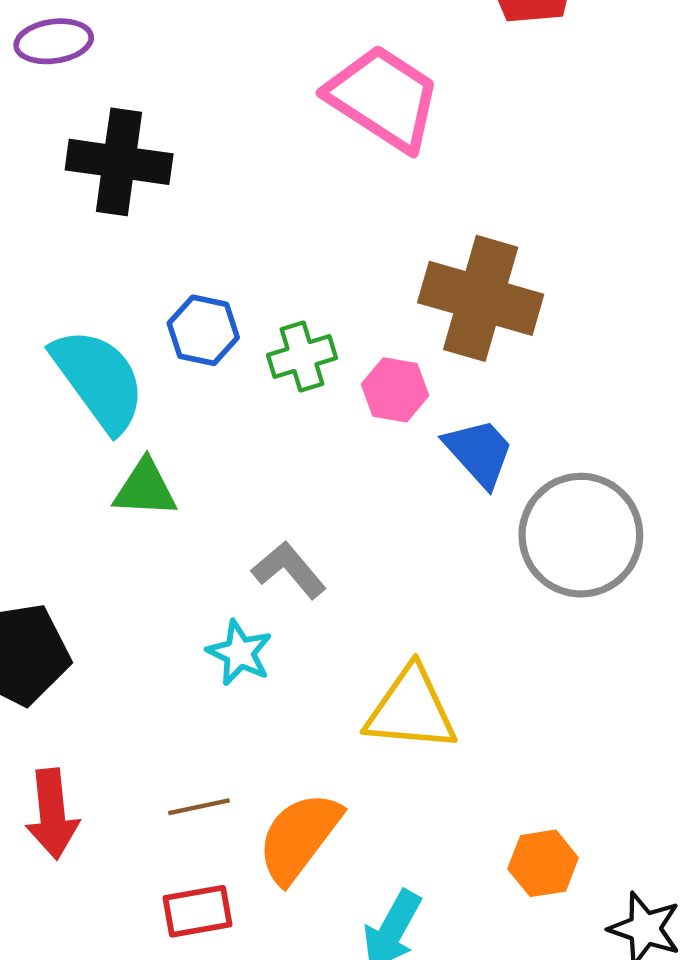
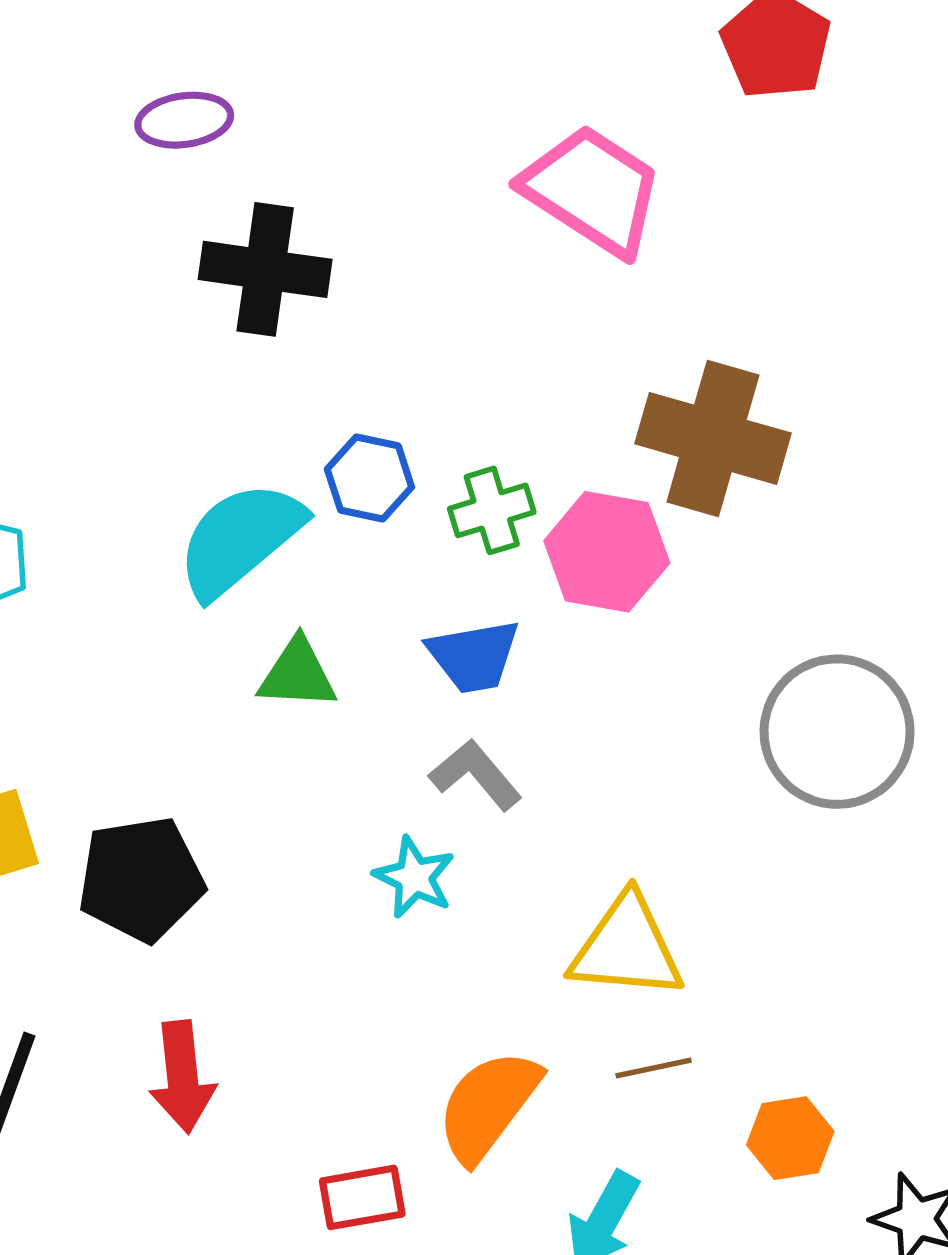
cyan semicircle: (99, 380) -> (240, 539), turned -94
pink hexagon: (395, 390) -> (607, 552), size x1.5
blue trapezoid: (479, 452) -> (474, 656), moved, turned 122
brown line: (199, 807) -> (654, 1068), moved

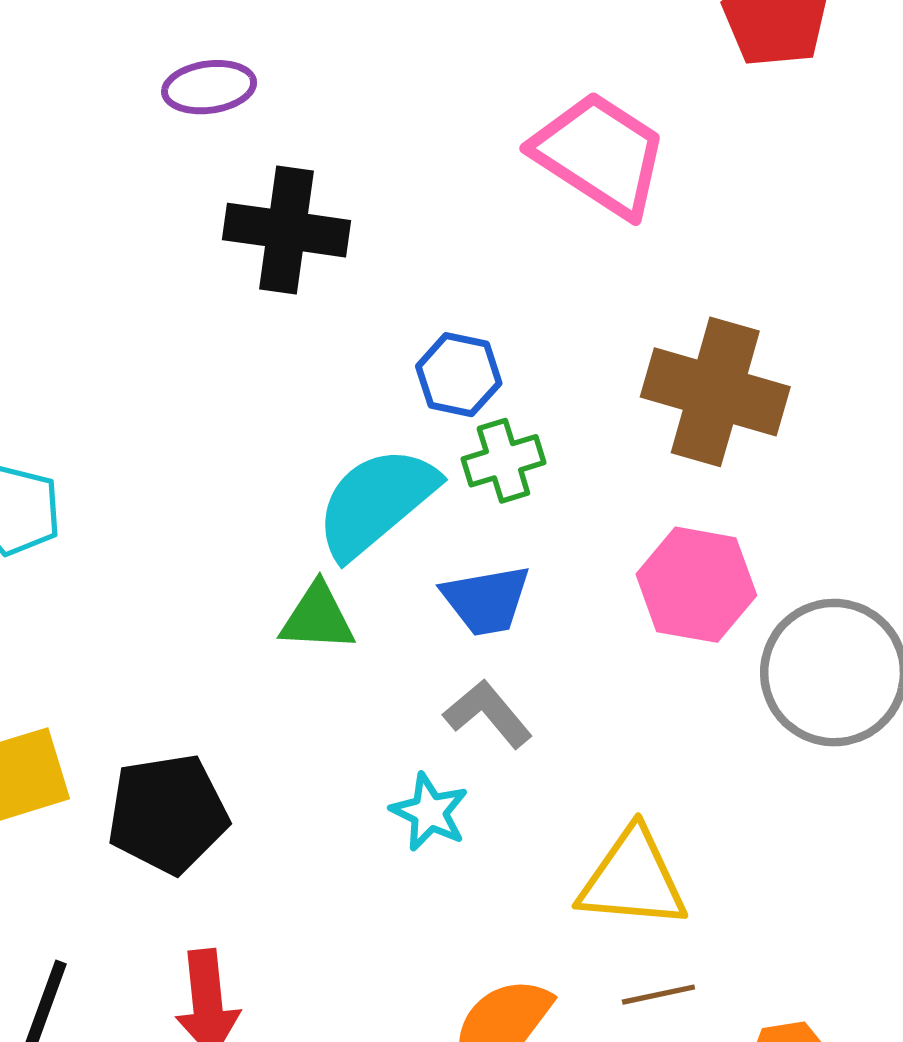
blue hexagon: (369, 478) -> (459, 375), moved
cyan semicircle: (240, 539) -> (376, 502), moved
pink hexagon: (607, 552) -> (696, 585), moved

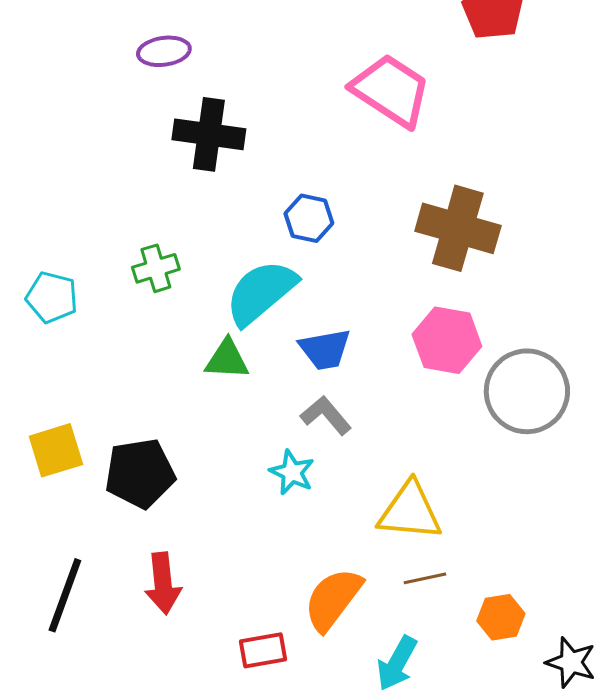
green cross: (503, 461) -> (156, 268), moved

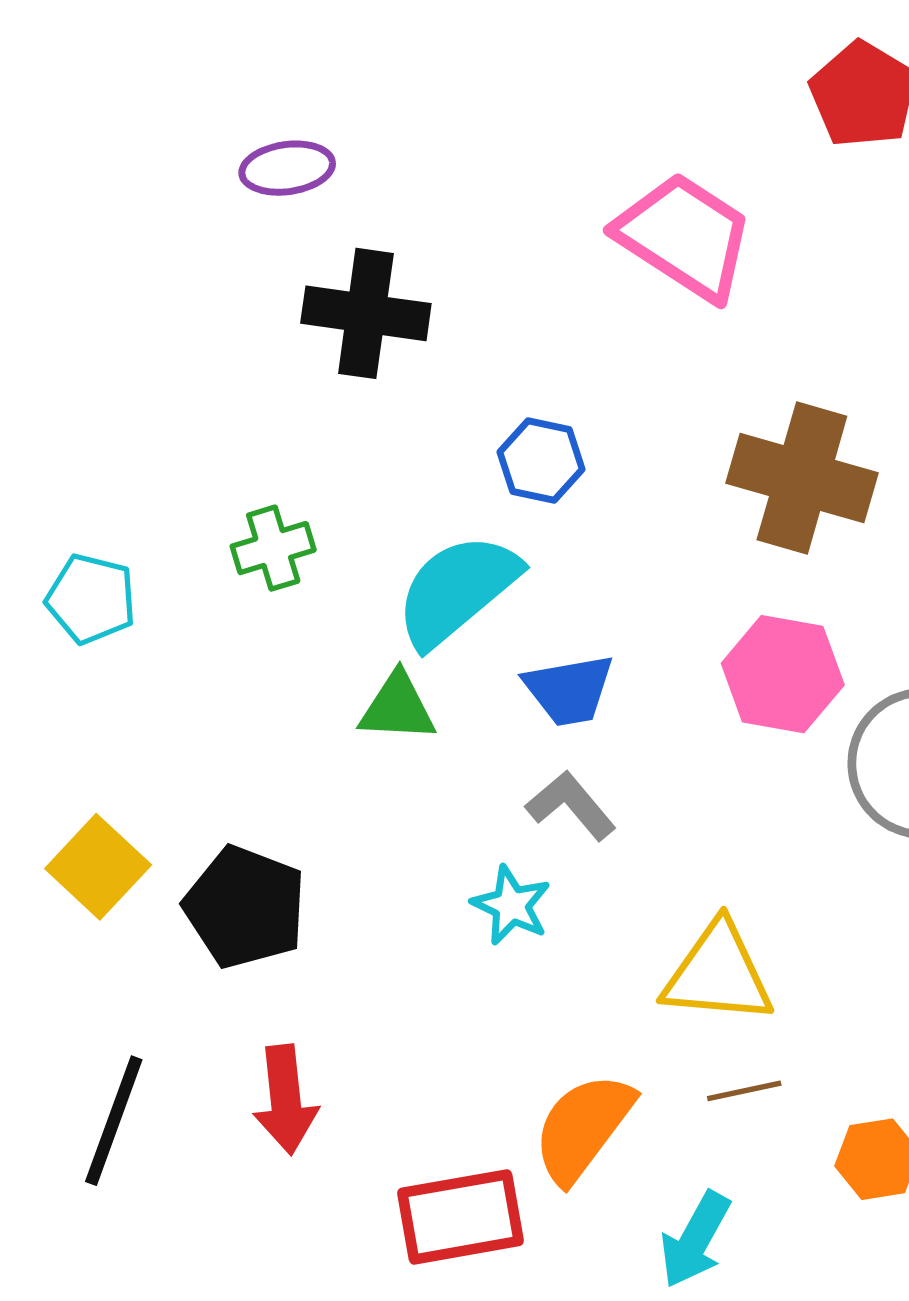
yellow square: (56, 450) -> (98, 867), turned -30
black pentagon: (140, 473) -> (245, 907), turned 30
red rectangle: (263, 650) -> (461, 1217), size x1.5

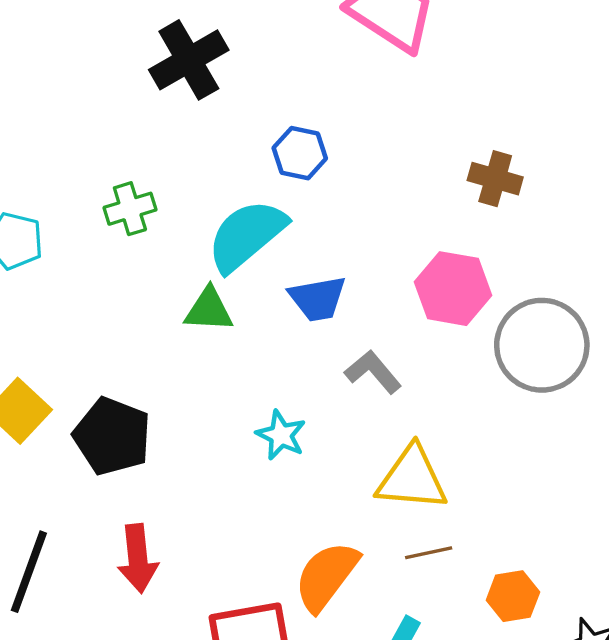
black cross: (366, 313) -> (189, 60), turned -38
brown cross: (802, 478) -> (495, 179), moved, size x0.6
gray L-shape: (571, 805) -> (373, 372), moved

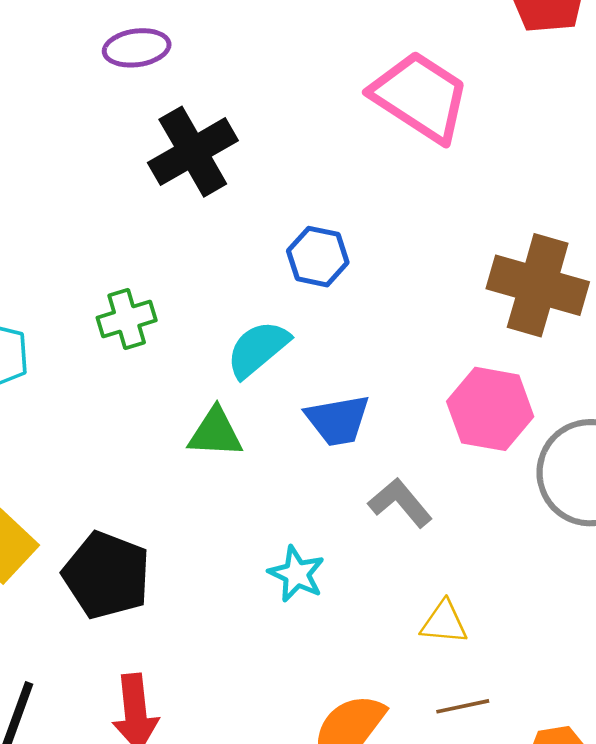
brown cross: (495, 179) -> (538, 285), size x1.6
cyan semicircle: (247, 235) -> (258, 349), size x0.7
yellow triangle: (412, 478) -> (444, 623), size x0.6

